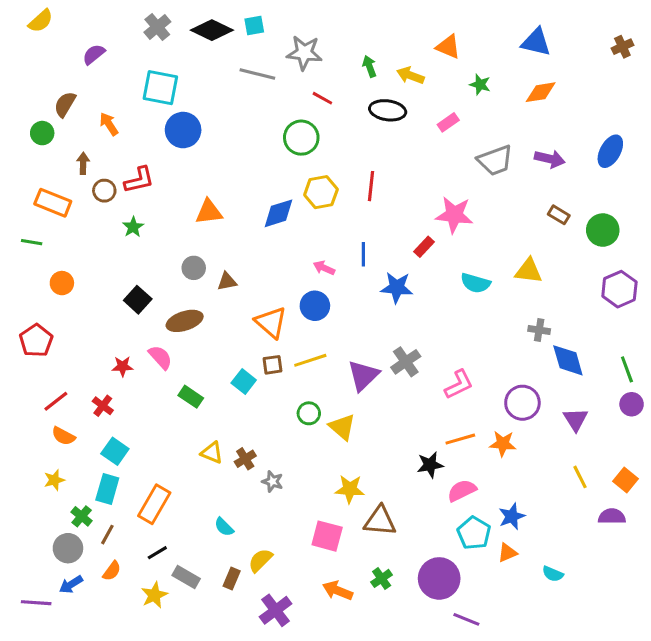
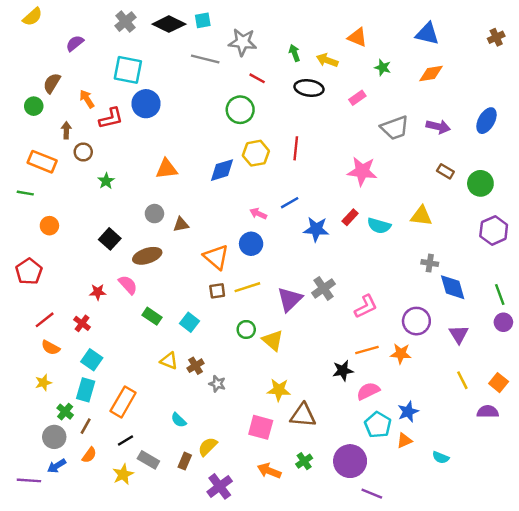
red L-shape: (139, 180) -> (111, 118), moved
red rectangle: (424, 247) -> (350, 217), moved
blue line: (363, 254) -> (290, 203), turned 60
cyan square: (244, 382) -> (189, 322), moved

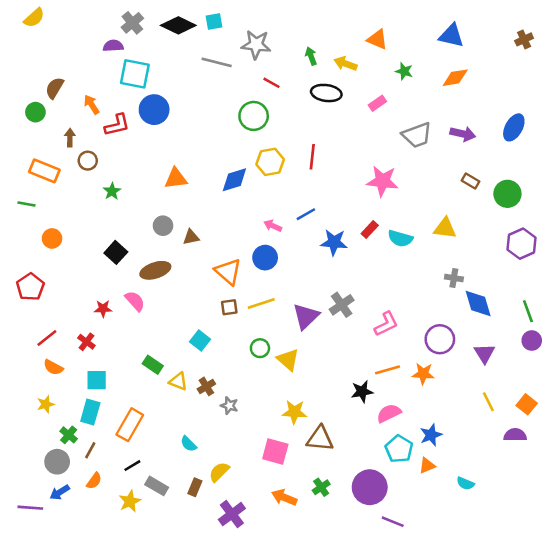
purple semicircle: (75, 43) -> (113, 46), moved, turned 36
green rectangle: (152, 316) -> (153, 365), moved
cyan square: (92, 360) -> (97, 380), turned -35

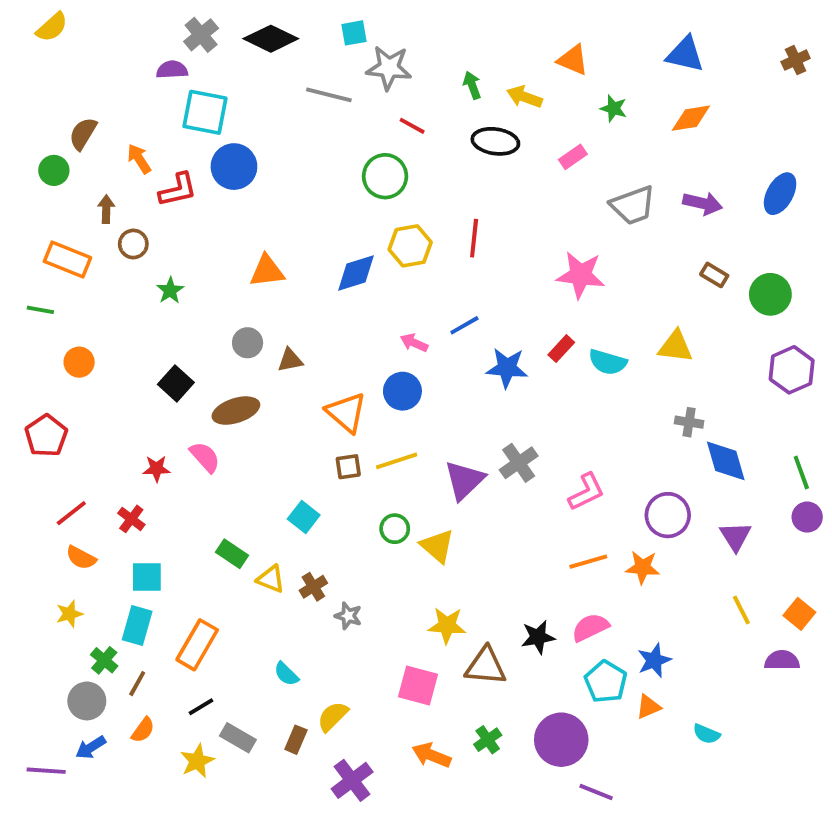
cyan square: (214, 22) -> (354, 33), moved
black star: (362, 392) -> (538, 637), moved

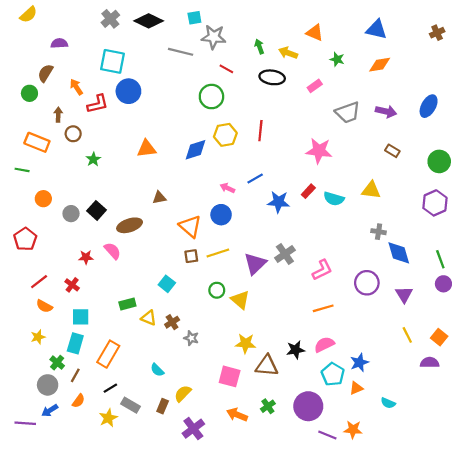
purple semicircle: (172, 70) -> (59, 43), moved
green circle: (770, 294) -> (439, 161), moved
gray circle: (248, 343) -> (71, 214), moved
green rectangle: (232, 554) -> (127, 304), turned -49
orange star: (643, 567) -> (353, 430), moved

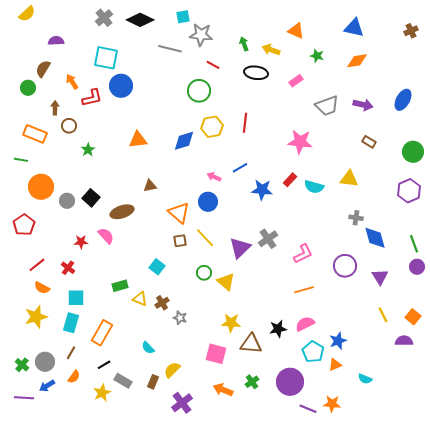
orange circle: (43, 199) -> (41, 187), size x1.6
yellow line: (218, 253) -> (205, 238), turned 65
yellow star: (38, 337) -> (36, 317), size x1.6
green cross: (57, 363) -> (22, 365), moved

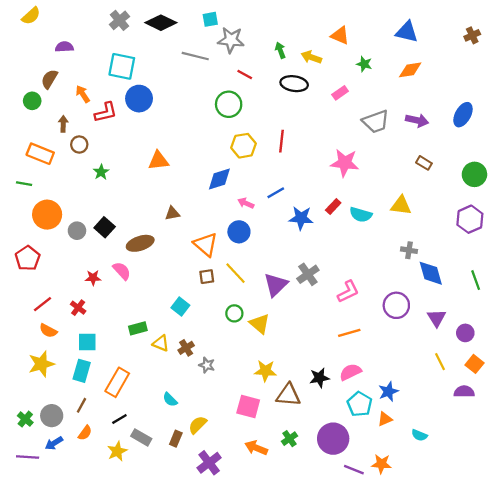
blue diamond: (184, 141) -> (219, 179), moved
purple circle: (417, 267) -> (465, 333), moved

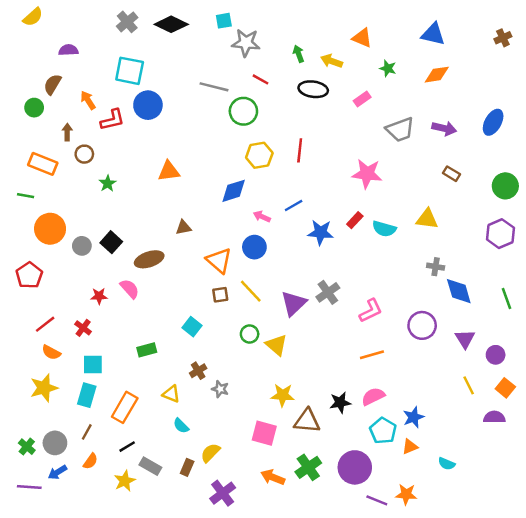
gray line: (195, 56) -> (214, 87), moved
yellow triangle: (161, 343) -> (171, 394), moved
green cross: (290, 439) -> (308, 467), size x1.5

